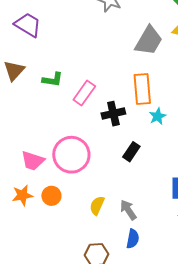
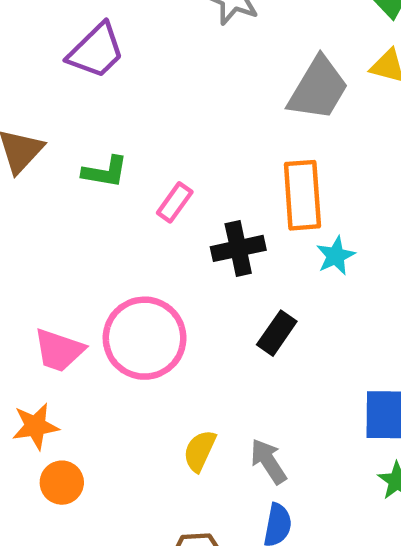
purple trapezoid: (28, 25) -> (96, 51), moved, turned 104
pink rectangle: (84, 93) -> (175, 202), size x0.7
orange circle: (51, 196) -> (62, 483), moved

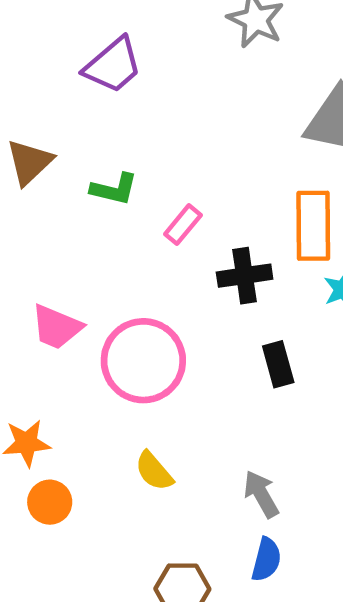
black rectangle: (277, 333) -> (278, 364), turned -54
pink trapezoid: (59, 350) -> (57, 327), moved
yellow semicircle: (200, 451) -> (154, 471), moved, turned -69

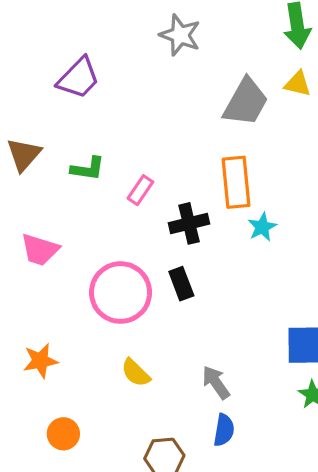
pink trapezoid: (57, 327) -> (40, 250), moved
black rectangle: (278, 364) -> (181, 284), moved
orange circle: (50, 502) -> (63, 434), moved

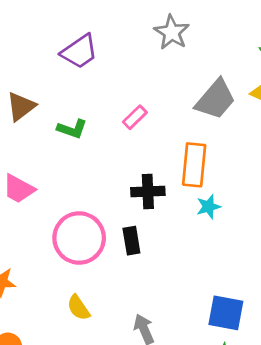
pink rectangle: (140, 190) -> (135, 117), moved

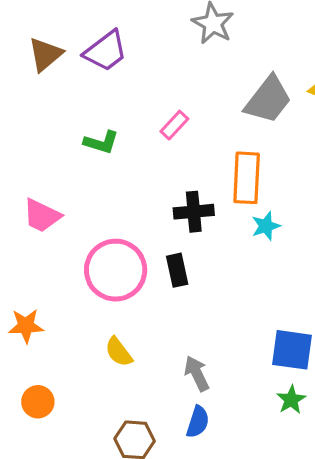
brown triangle: (21, 106) -> (45, 54), moved

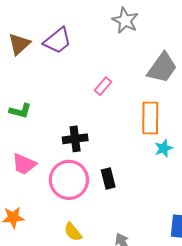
green L-shape: (101, 142) -> (20, 111), moved
black cross: (194, 212) -> (75, 139), moved
pink trapezoid: (42, 216) -> (24, 164), moved

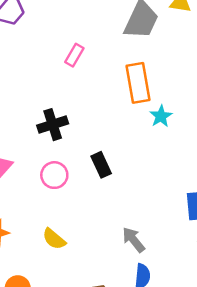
pink circle: (69, 180) -> (54, 175), size x0.6
yellow semicircle: (73, 232) -> (54, 239), moved

